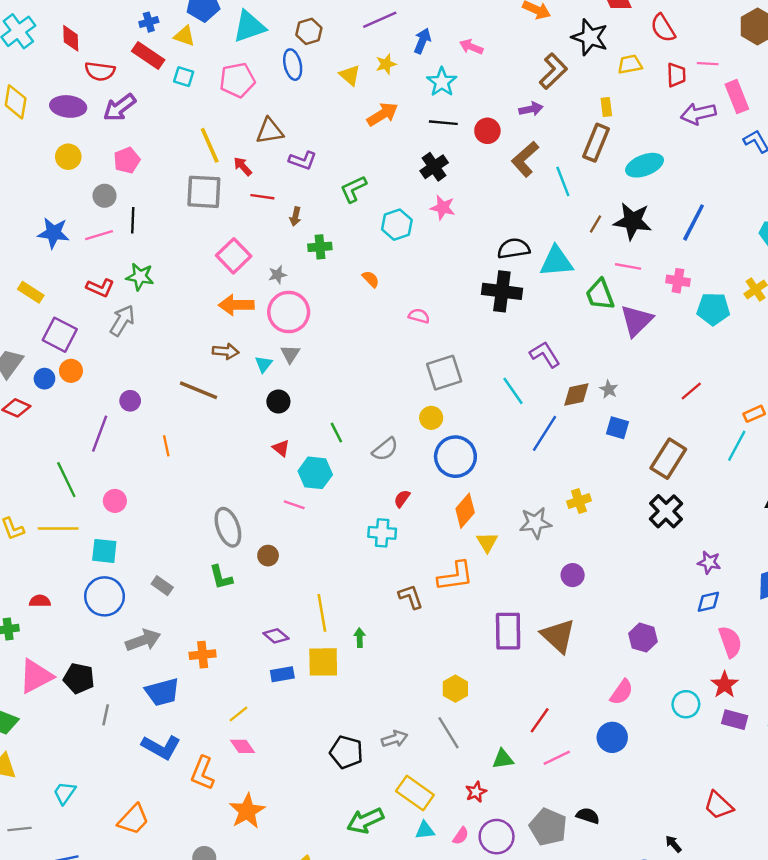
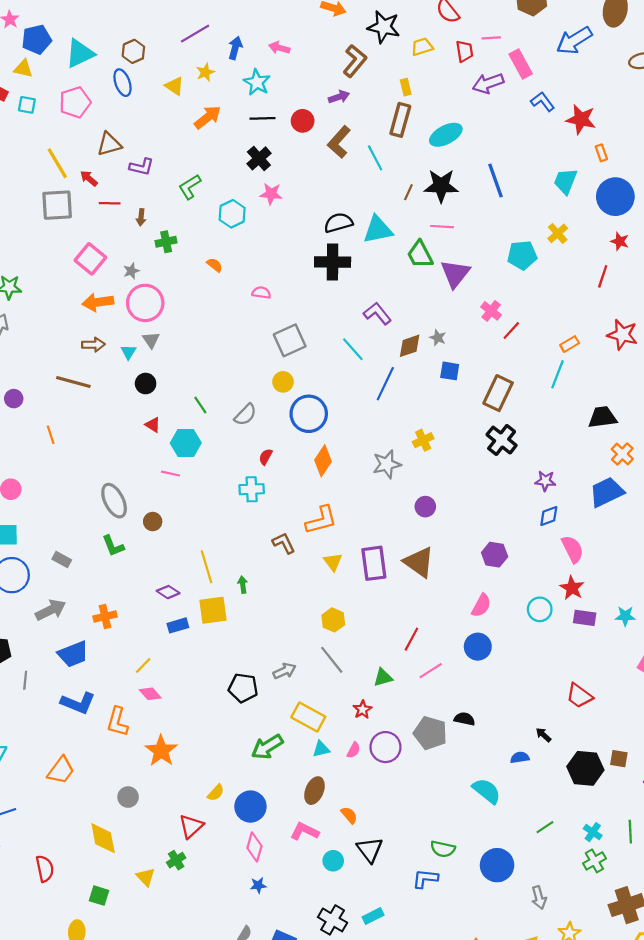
blue line: (694, 222) -> (495, 180), turned -40
pink cross: (678, 281) -> (491, 311), moved, turned 36
yellow triangle: (487, 542) -> (333, 562), moved

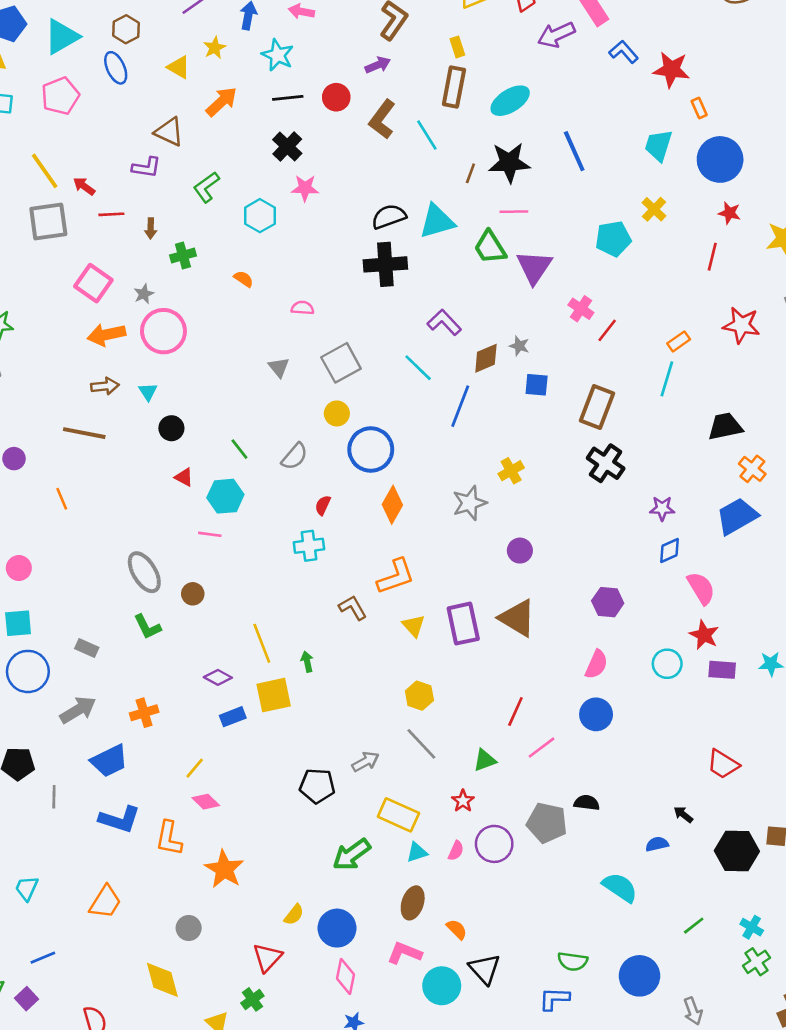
brown triangle: (109, 144) -> (169, 132), moved, turned 45
gray triangle: (151, 340) -> (279, 367), moved
cyan circle: (333, 861) -> (442, 986), size x1.5

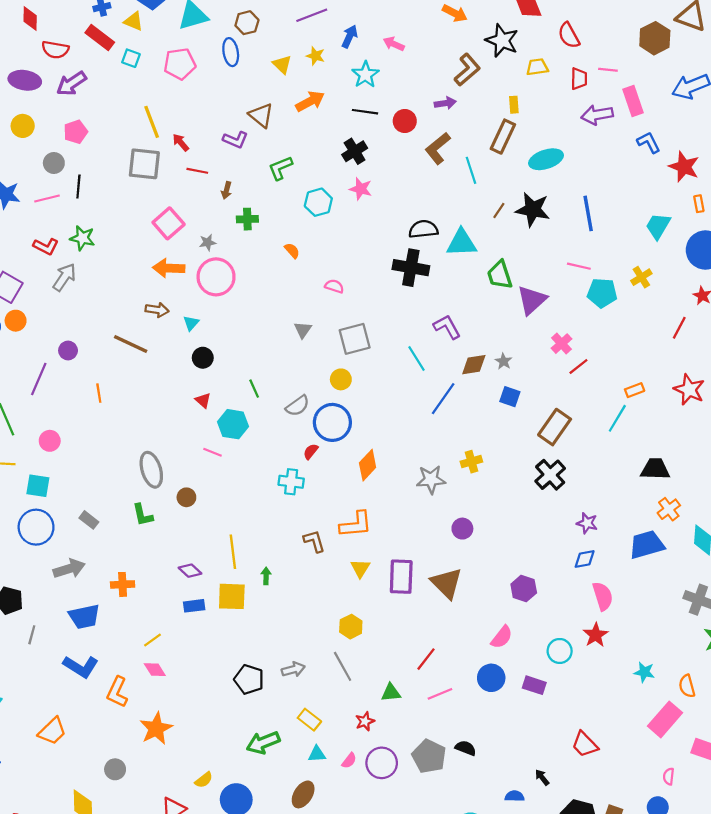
yellow star: (215, 48) -> (315, 56), turned 30
pink line: (514, 212) -> (579, 266), moved
blue circle: (371, 450) -> (332, 422), moved
purple rectangle: (722, 670) -> (534, 685), moved
yellow rectangle: (398, 815) -> (309, 720), size x0.7

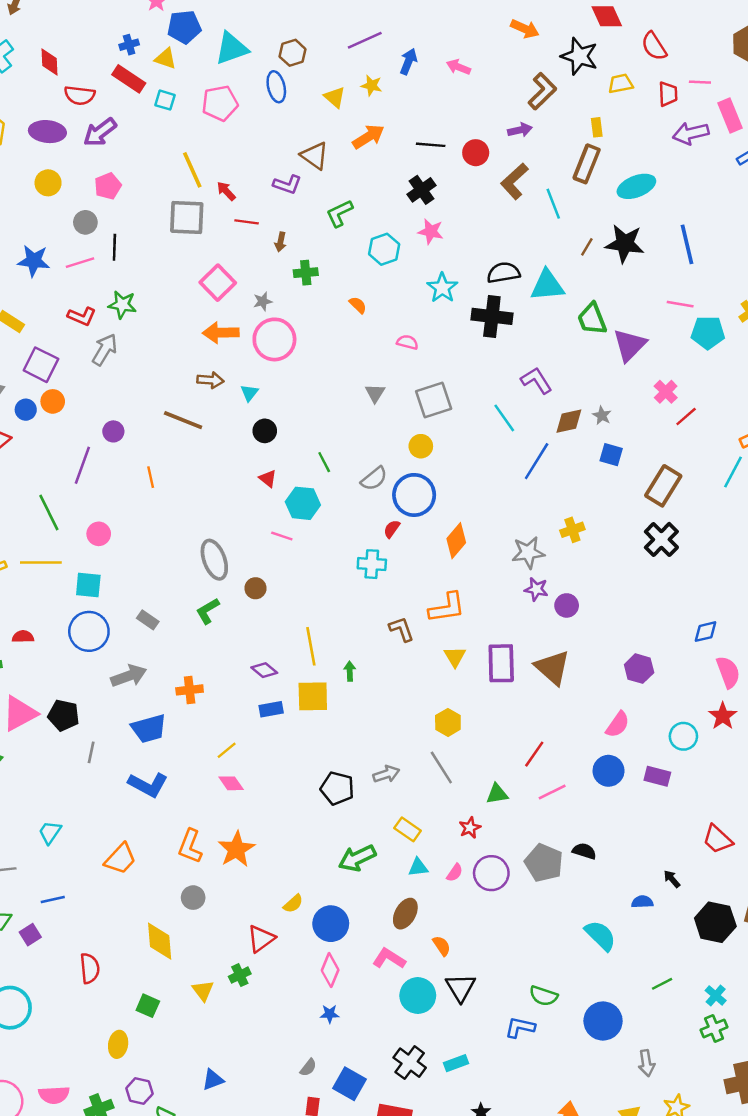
cyan star: (365, 75) -> (442, 288), moved
green L-shape: (143, 515) -> (208, 611), turned 75
purple star: (587, 523) -> (536, 589), moved
orange L-shape: (117, 692) -> (190, 846), moved

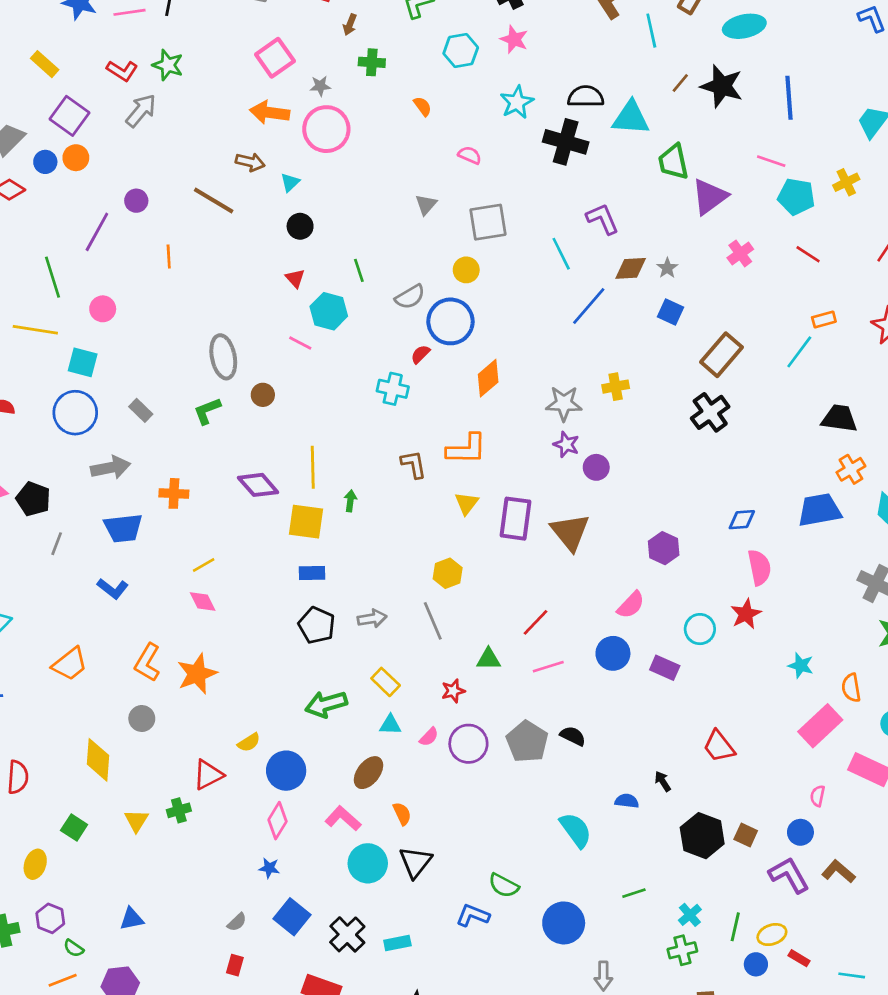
red line: (686, 416) -> (808, 254), moved, turned 65
purple diamond: (264, 670) -> (258, 485), size x1.4
blue rectangle: (271, 709) -> (312, 573), moved
blue L-shape: (148, 785) -> (113, 589), size x0.7
blue square: (350, 1084) -> (292, 917), moved

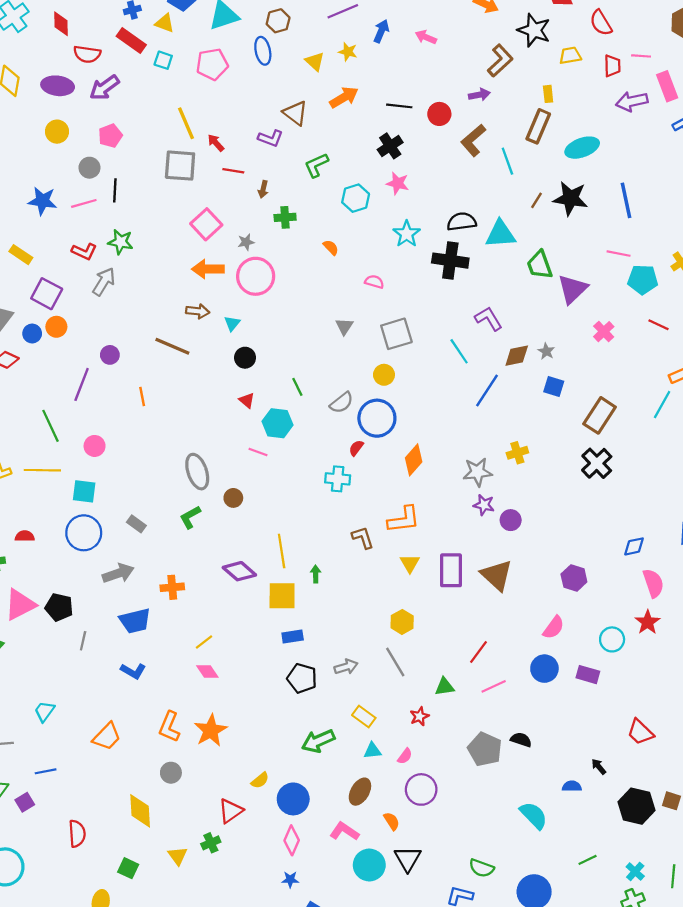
purple circle: (468, 744) -> (421, 789), moved

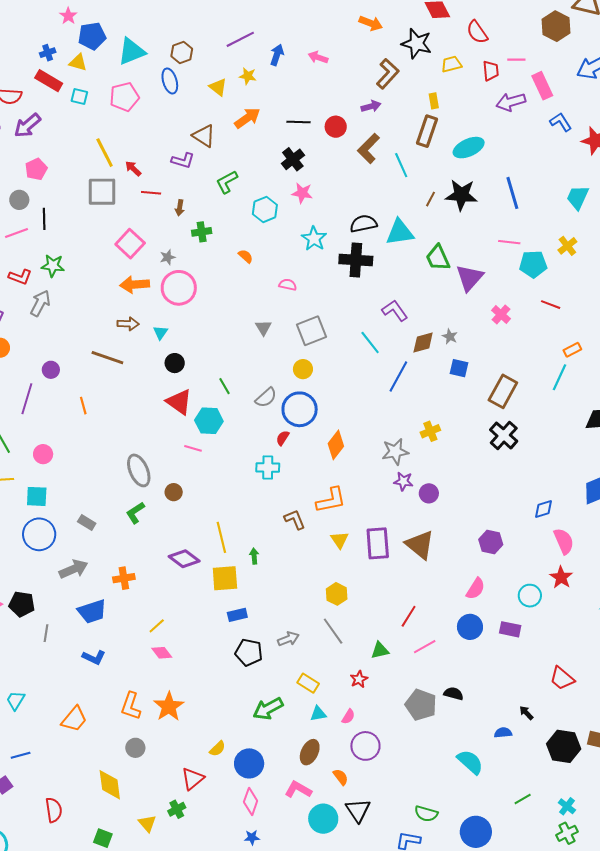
red triangle: (247, 400) -> (179, 402), size x1.8

